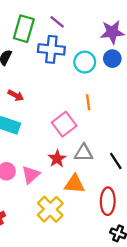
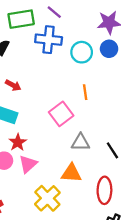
green rectangle: (24, 29) -> (21, 19), turned 65
red star: (57, 159) -> (18, 142), moved

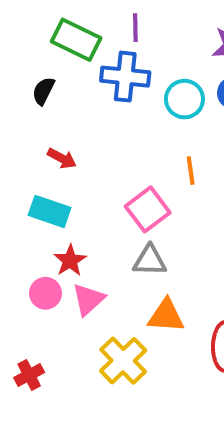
purple line: (54, 12) -> (135, 28), turned 49
green rectangle: (21, 19) -> (76, 40), turned 35
gray triangle: (80, 142) -> (150, 261), moved

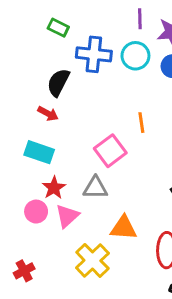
purple line: (135, 28) -> (140, 19), moved
green rectangle: (76, 40) -> (58, 28), size x0.6
black semicircle: (43, 91) -> (58, 82), moved, size x1.4
cyan circle: (184, 99) -> (135, 56), moved
gray triangle: (150, 261) -> (95, 188), moved

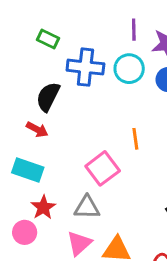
pink triangle: (67, 216) -> (79, 243), moved

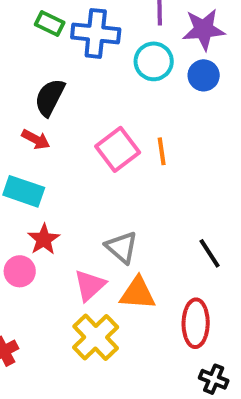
blue cross: (85, 67) -> (96, 33), moved
pink square: (103, 168) -> (118, 149), moved
gray triangle: (87, 207) -> (122, 247), moved, turned 40

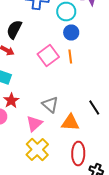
blue circle: (204, 75) -> (71, 32), moved
orange triangle: (138, 293) -> (70, 122), moved
red ellipse: (196, 323) -> (78, 154), moved

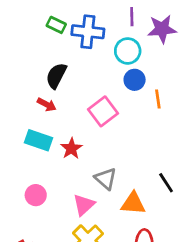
orange line: (70, 56) -> (158, 99), moved
red star: (11, 100) -> (71, 148), moved

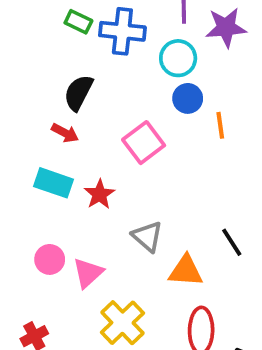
pink triangle: (84, 205) -> (88, 273), moved

